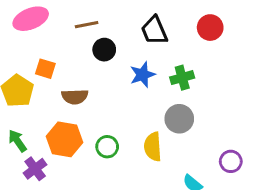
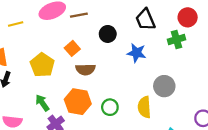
brown line: (87, 25) -> (79, 15), moved
orange square: (45, 69) -> (72, 48), moved, turned 32
blue star: (142, 75) -> (137, 53), turned 30
green cross: (182, 78) -> (176, 40), moved

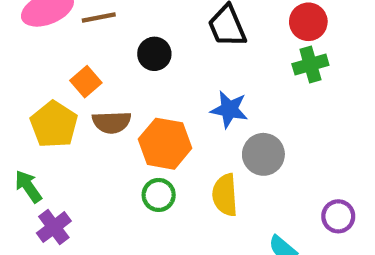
green cross: (176, 40) -> (310, 65), moved
blue star: (137, 53) -> (229, 109), moved
yellow pentagon: (42, 65) -> (54, 124), moved
orange hexagon: (78, 102) -> (165, 144), moved

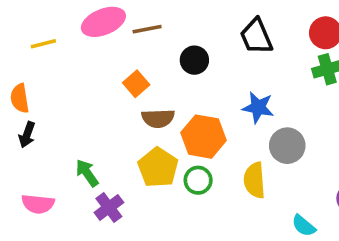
yellow pentagon: (54, 124) -> (158, 167), moved

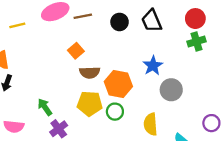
black circle: (194, 60) -> (120, 22), moved
blue star: (258, 107) -> (153, 66), turned 30
yellow pentagon: (158, 167) -> (90, 104), turned -30
yellow semicircle: (254, 180) -> (151, 124), moved

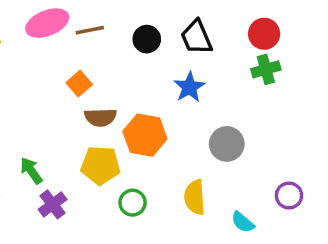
blue star: (153, 66) -> (189, 87), moved
green circle: (115, 112) -> (133, 203), moved

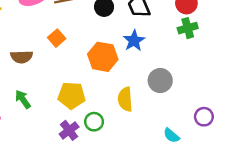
brown semicircle: (101, 117) -> (22, 57), moved
orange hexagon: (145, 135) -> (103, 57), moved
yellow semicircle: (195, 197) -> (125, 99), moved
purple cross: (53, 204) -> (69, 130), moved

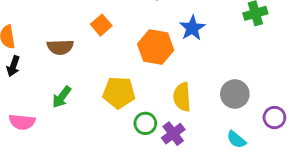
gray circle: (160, 81) -> (235, 94), moved
green arrow: (23, 99) -> (62, 97), turned -108
purple cross: (69, 130) -> (173, 134), moved

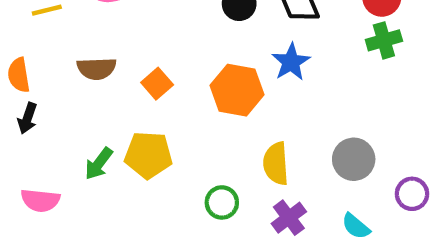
orange square: (101, 25) -> (157, 84), moved
brown semicircle: (60, 47) -> (97, 69), moved
yellow pentagon: (119, 93) -> (148, 155), moved
purple cross: (173, 134) -> (289, 218), moved

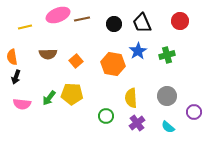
green cross: (384, 40) -> (167, 55), moved
pink semicircle: (40, 200) -> (22, 104), moved

